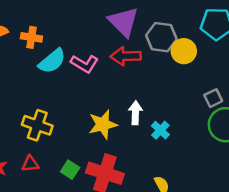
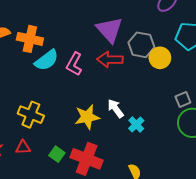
orange cross: (31, 37) -> (30, 39), size x1.4
pink L-shape: (84, 64) -> (74, 64), turned 85
white arrow: (135, 113) -> (116, 108), turned -42

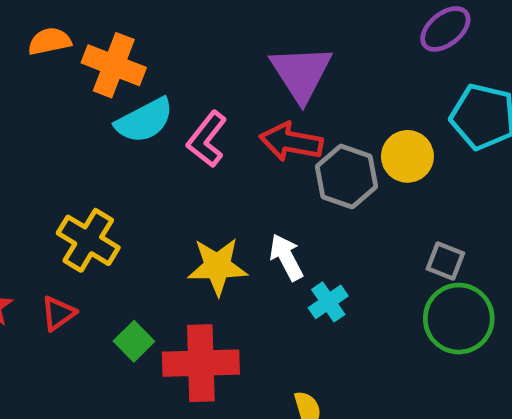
gray hexagon: (141, 45) -> (347, 176), moved
gray square: (183, 99) -> (445, 261), turned 35
red triangle: (23, 147) -> (58, 313), turned -42
red cross: (87, 159) -> (201, 363), turned -32

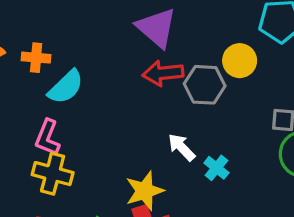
orange cross: (114, 65) -> (36, 58), size x0.7
pink L-shape: (207, 139) -> (47, 138), moved
yellow star: (217, 266) -> (145, 191), moved

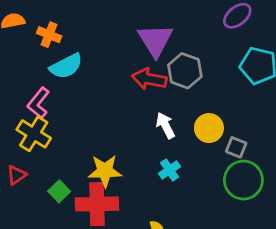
yellow circle: (240, 61) -> (209, 128), moved
gray hexagon: (205, 85) -> (185, 71), moved
white arrow: (182, 147) -> (165, 125), moved

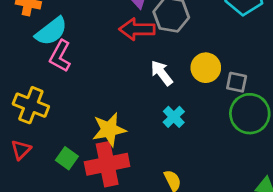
pink L-shape: (38, 103) -> (60, 56), moved

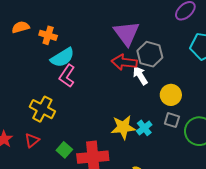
white arrow: (162, 73) -> (140, 75), moved
gray square: (237, 82) -> (172, 120), moved
yellow star: (109, 130) -> (123, 127), moved

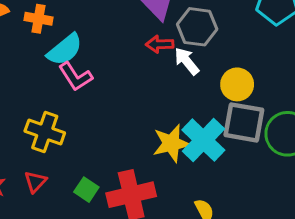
red arrow: (124, 62) -> (160, 44), size x0.7
pink L-shape: (67, 76) -> (75, 77), turned -60
gray square: (172, 120) -> (244, 122), size x1.8
cyan cross: (144, 128) -> (203, 140), size x1.8

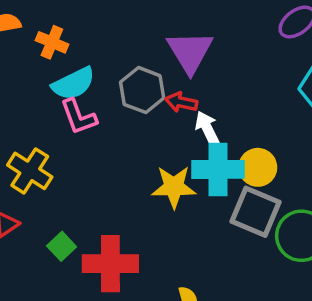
gray hexagon: (197, 27) -> (142, 90), moved
cyan cross: (203, 140) -> (218, 169), moved, turned 33
yellow star: (171, 143) -> (174, 187), moved

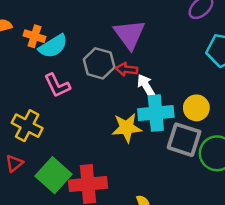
cyan semicircle: (73, 84) -> (53, 46), moved
yellow circle: (258, 167) -> (196, 108), moved
green square: (62, 246) -> (53, 175), size x1.8

